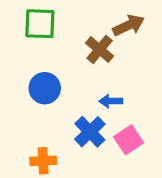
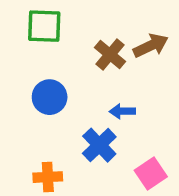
brown arrow: (129, 25) -> (151, 46), moved
pink square: (129, 140) -> (151, 173), moved

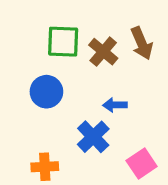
green square: (44, 26) -> (63, 42), moved
brown arrow: (151, 46) -> (142, 43), turned 92

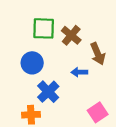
brown arrow: (142, 43) -> (98, 54), moved
blue cross: (93, 137) -> (48, 92), moved

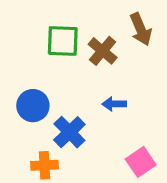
brown arrow: (98, 54) -> (141, 29), moved
blue circle: (32, 63) -> (33, 106), moved

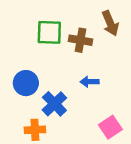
brown cross: (103, 51) -> (80, 40), turned -30

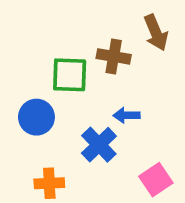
green square: (49, 32) -> (70, 75), moved
blue cross: (54, 104) -> (99, 145), moved

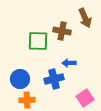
blue circle: (36, 117) -> (20, 79), moved
blue cross: (99, 145) -> (54, 79), turned 30

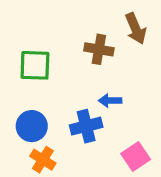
green square: (38, 41) -> (35, 65), moved
orange cross: (27, 100) -> (43, 160), turned 35

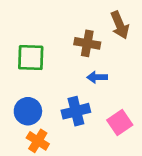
blue arrow: (110, 100) -> (97, 77), moved
pink square: (136, 156) -> (120, 123), moved

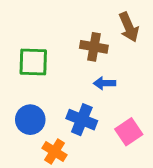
blue cross: (76, 111) -> (82, 120), turned 36
orange cross: (38, 141) -> (55, 151), moved

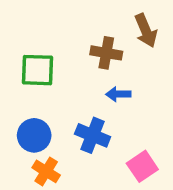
pink square: (129, 132) -> (142, 166), moved
orange cross: (55, 151) -> (46, 171), moved

